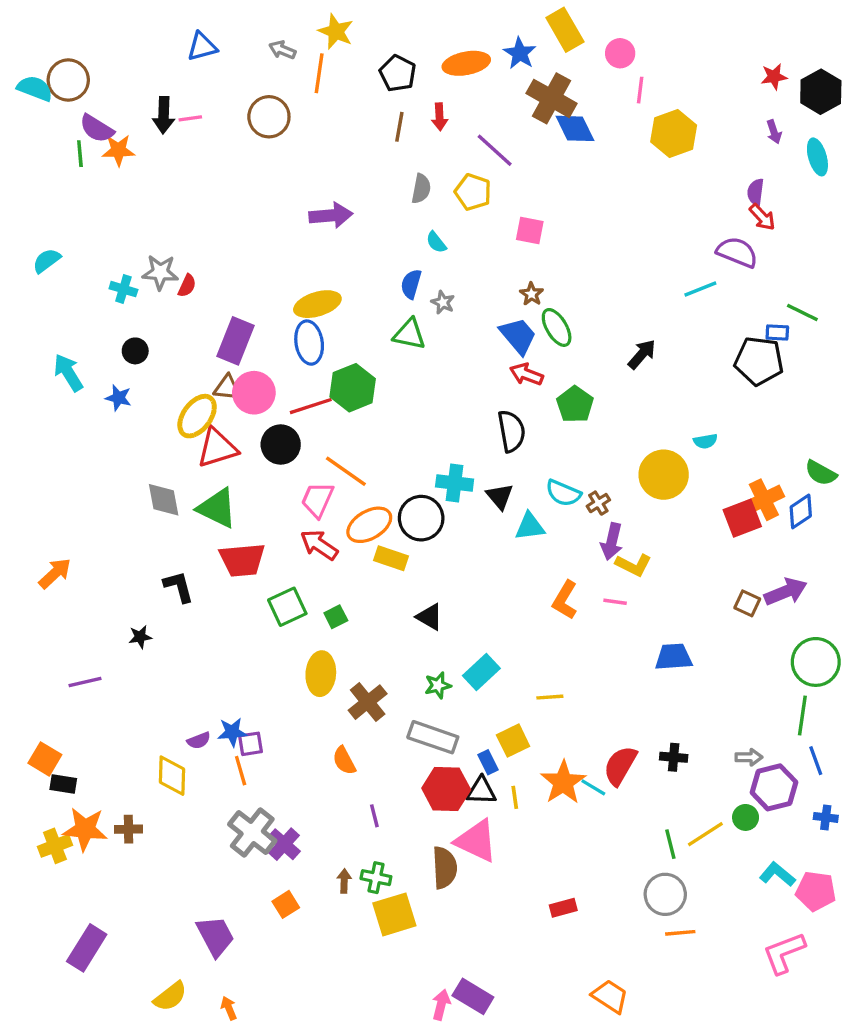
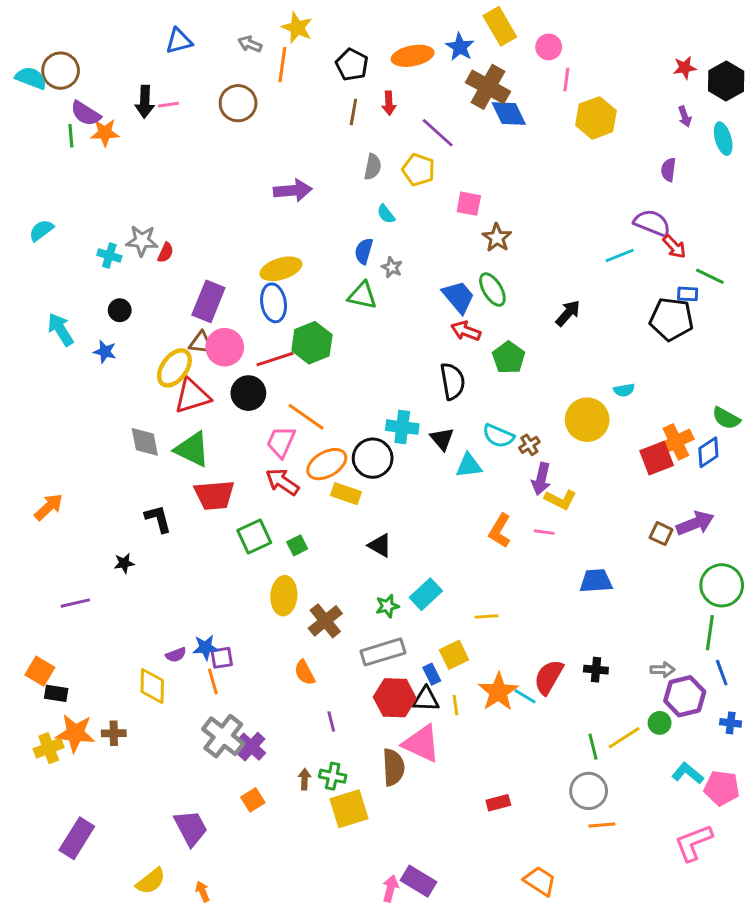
red arrow: (762, 217) -> (674, 247), moved
brown star: (531, 294) -> (497, 238), moved, size x1.4
gray rectangle: (433, 737) -> (383, 652), turned -36

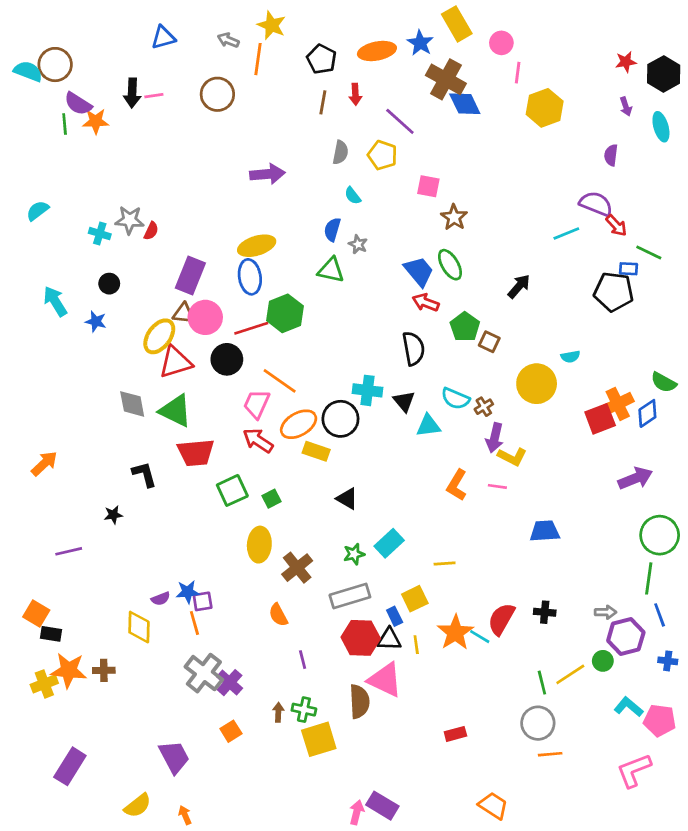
brown square: (661, 534) -> (489, 342), moved

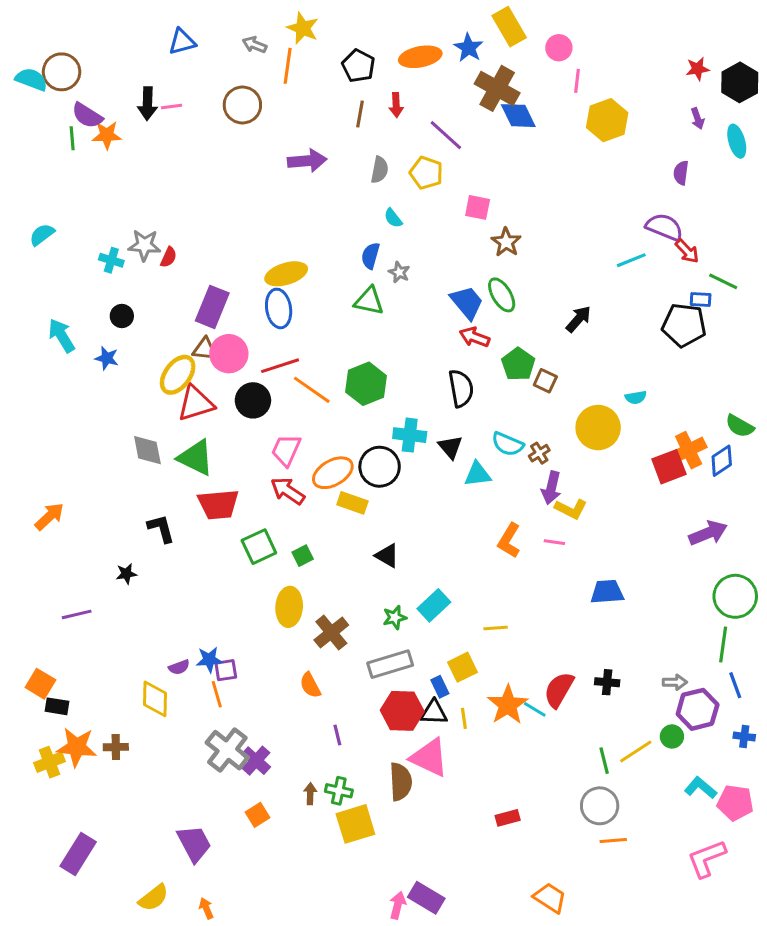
purple arrow: (267, 174) -> (307, 161), moved
green hexagon: (285, 313) -> (366, 384), moved
orange line: (280, 381) -> (312, 390), moved

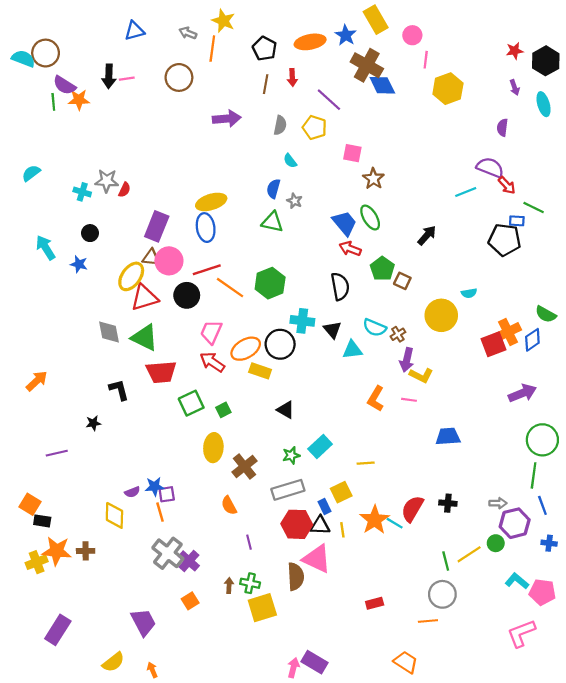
orange line: (613, 840) -> (428, 621), moved

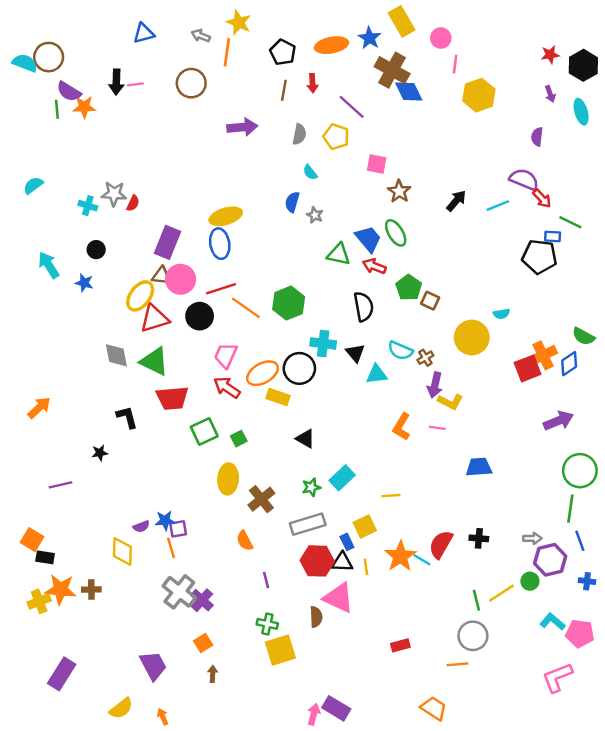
green triangle: (272, 222) -> (339, 254), moved
black arrow: (427, 235) -> (456, 201), moved
brown semicircle: (296, 577) -> (316, 617), size x0.7
brown arrow: (229, 585) -> (213, 674), moved

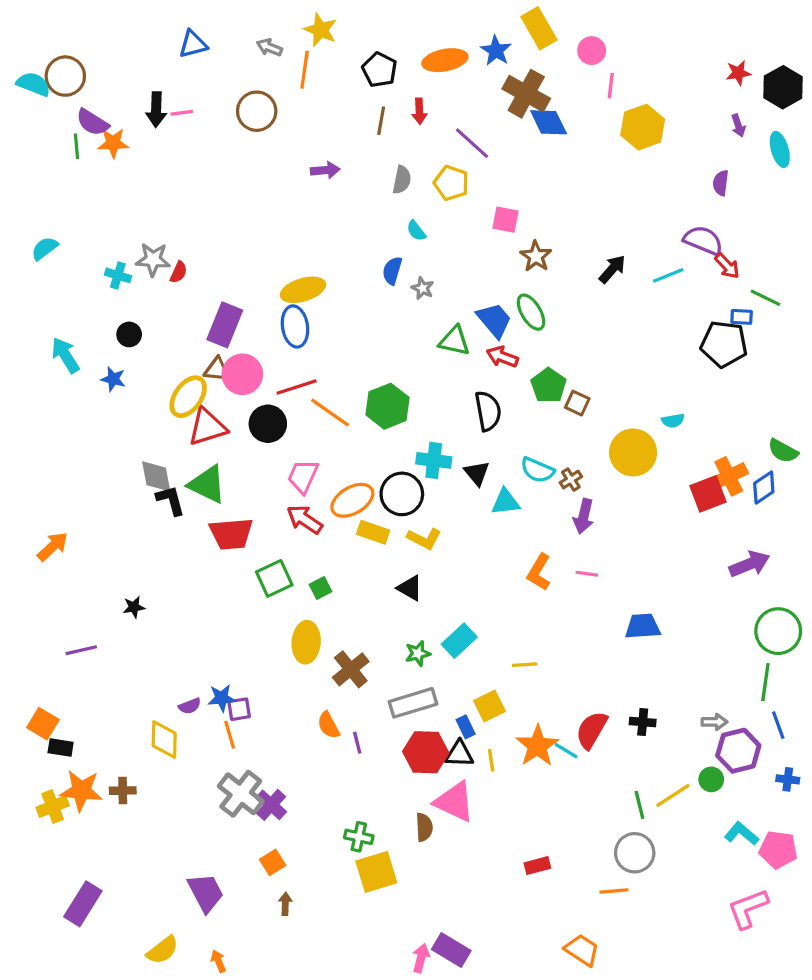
purple arrow: (242, 127) -> (325, 170), size x0.7
yellow L-shape: (450, 402) -> (424, 539), moved
black L-shape: (127, 417) -> (171, 500), moved
purple line: (266, 580) -> (357, 743), moved

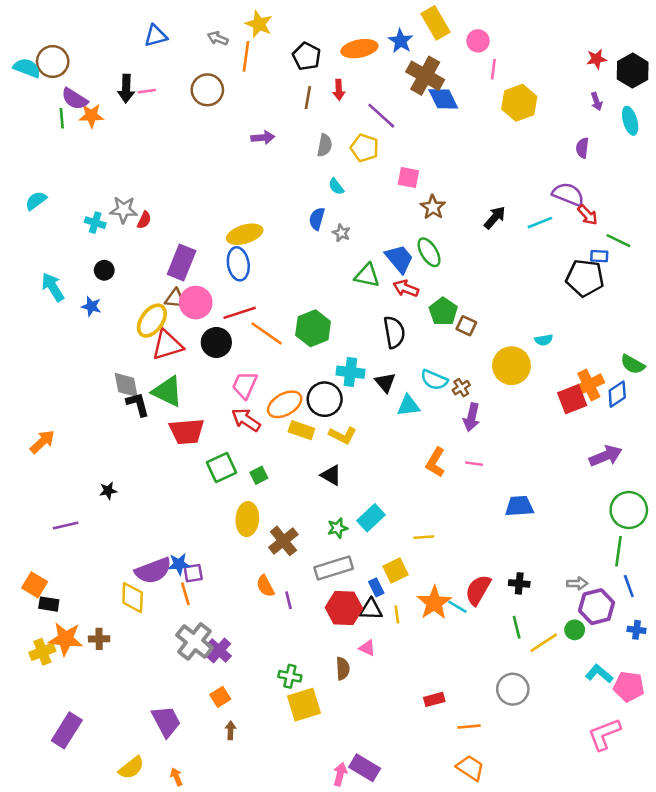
purple semicircle: (190, 706) -> (153, 571), size x2.0
pink triangle: (454, 802) -> (367, 648), size x0.5
green line: (639, 805) -> (517, 627), moved
orange line: (614, 891) -> (469, 727), moved

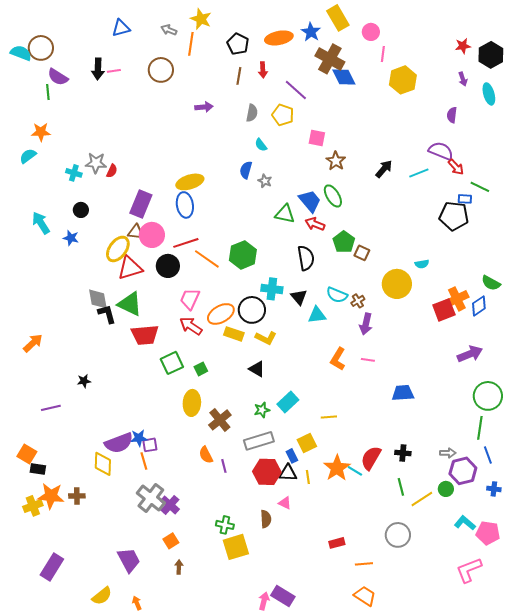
orange star: (91, 116) -> (41, 132), moved

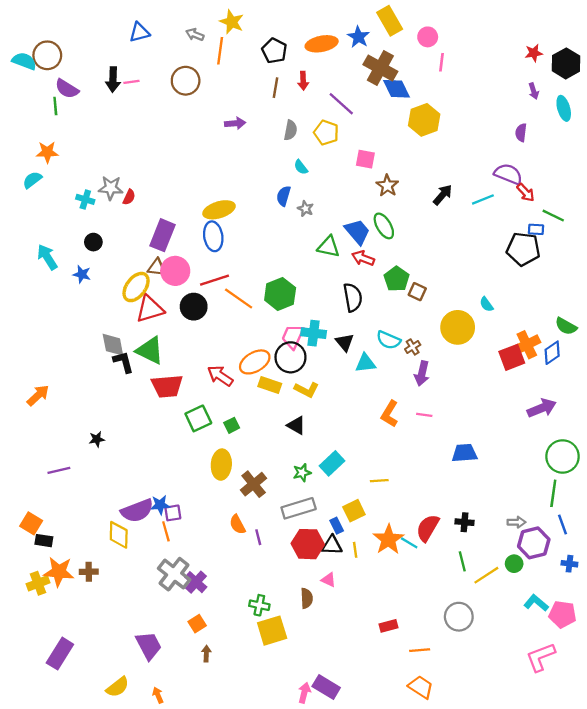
yellow hexagon: (403, 80) -> (424, 120), moved
cyan semicircle: (422, 264) -> (486, 304), turned 64
pink trapezoid: (190, 299) -> (293, 337), moved

